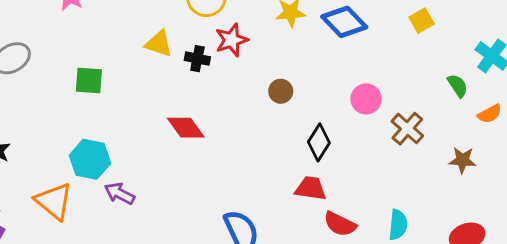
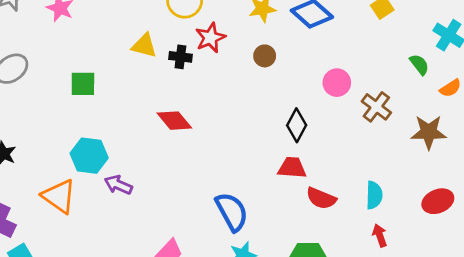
brown circle: (281, 91) -> (265, 56), moved
brown star: (462, 160) -> (429, 132), size x1.4

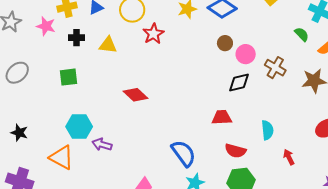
brown circle: (265, 56) -> (225, 43), moved
black cross: (180, 57) -> (77, 38), moved
black diamond: (297, 125) -> (239, 82), moved, turned 55
cyan semicircle: (374, 195) -> (267, 130), moved
red semicircle: (321, 198) -> (235, 151), moved

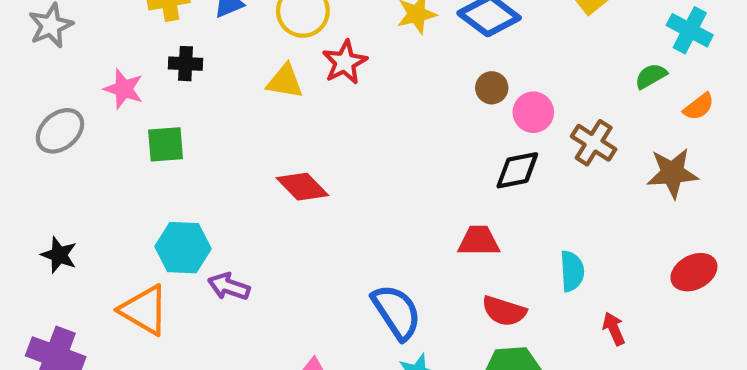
pink star: (46, 26) -> (124, 89), moved
green semicircle: (302, 34) -> (651, 76), turned -77
yellow triangle: (108, 45) -> (285, 81), moved

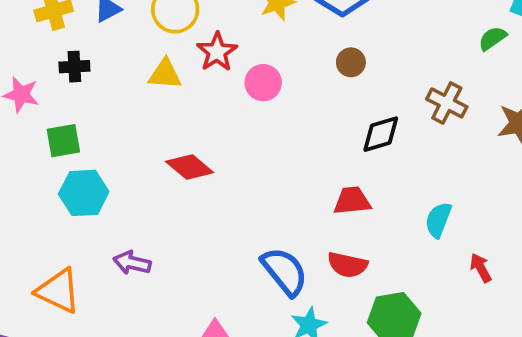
pink circle: (533, 112) -> (263, 83), moved
cyan hexagon: (183, 248) -> (84, 193), moved
cyan semicircle: (572, 271) -> (438, 220), turned -150
red semicircle: (504, 311) -> (347, 265), moved

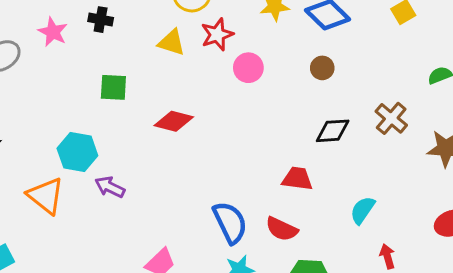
green square: (63, 141) -> (113, 87), moved
red diamond: (190, 167) -> (174, 121), turned -39
cyan hexagon: (84, 193) -> (77, 152), moved

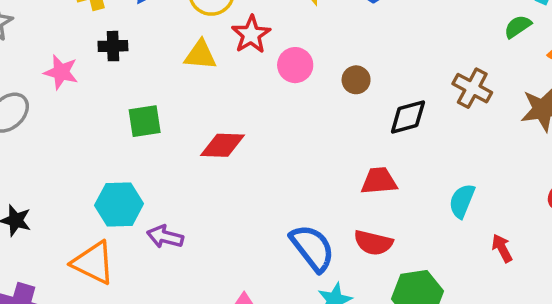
brown circle: (322, 68) -> (356, 80), moved

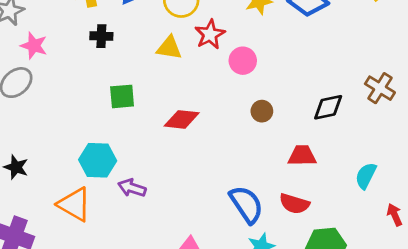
pink star: (61, 72) -> (34, 46), moved
brown circle: (356, 80) -> (262, 111), moved

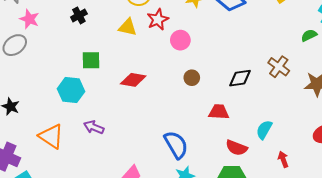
black cross: (101, 36) -> (79, 15), turned -35
cyan hexagon: (98, 160) -> (71, 90), moved
red semicircle: (294, 204) -> (237, 148), moved

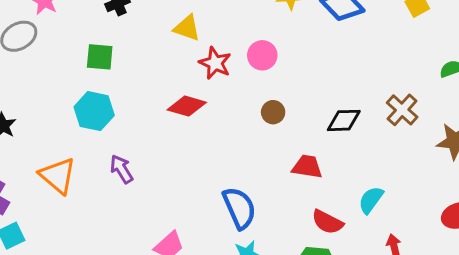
red star: (158, 19) -> (215, 63), moved, turned -30
green square: (91, 60) -> (100, 57), moved
purple arrow: (94, 127) -> (122, 169), turned 30

